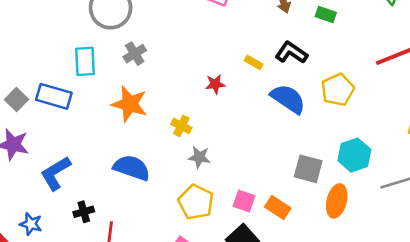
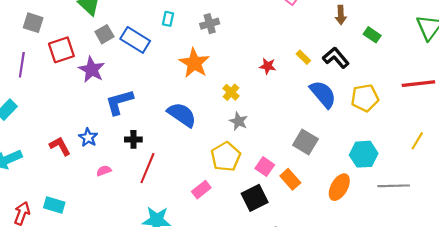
cyan rectangle: (85, 61) -> (168, 19), size x0.6
gray square: (308, 169) -> (305, 142), moved

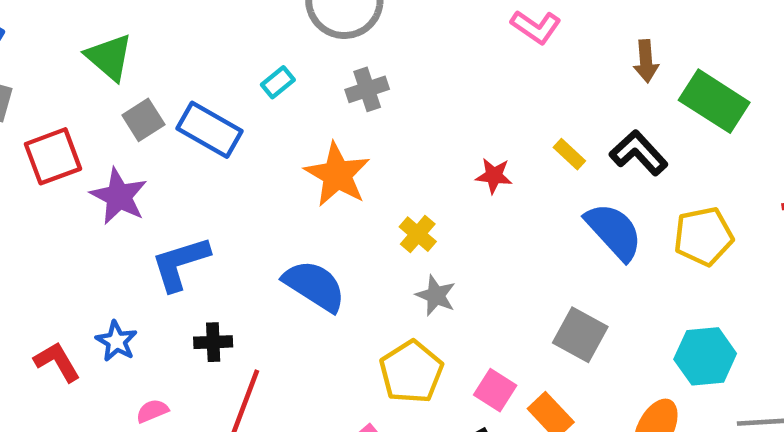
cyan rectangle: (168, 19) -> (278, 82), turned 40
green rectangle: (372, 35) -> (714, 101), size x1.8

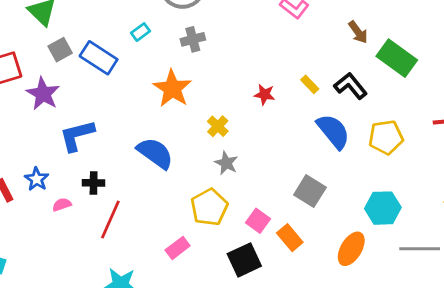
brown arrow: (646, 61) -> (358, 32), turned -35
pink semicircle: (152, 411) -> (62, 205), moved

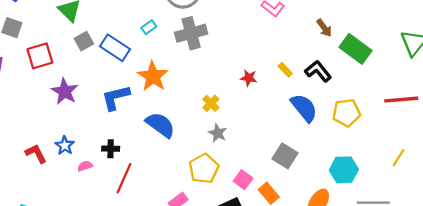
gray cross: (193, 39) -> (191, 33), size x1.6
orange star: (172, 89) -> (153, 76), moved
purple star: (43, 94) -> (65, 91), moved
blue L-shape: (77, 135) -> (116, 98), moved

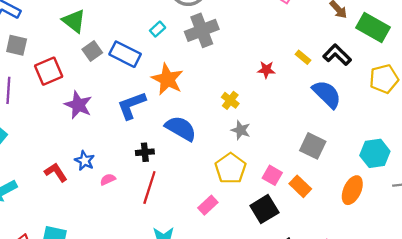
yellow pentagon: (346, 113) -> (384, 79), moved
black cross: (111, 149) -> (145, 152), moved

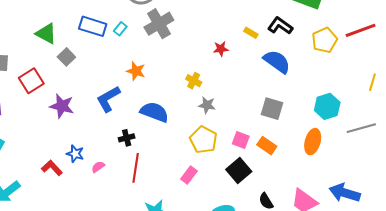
blue rectangle: (125, 54) -> (93, 26), moved
orange star: (167, 79) -> (136, 71), size x0.7

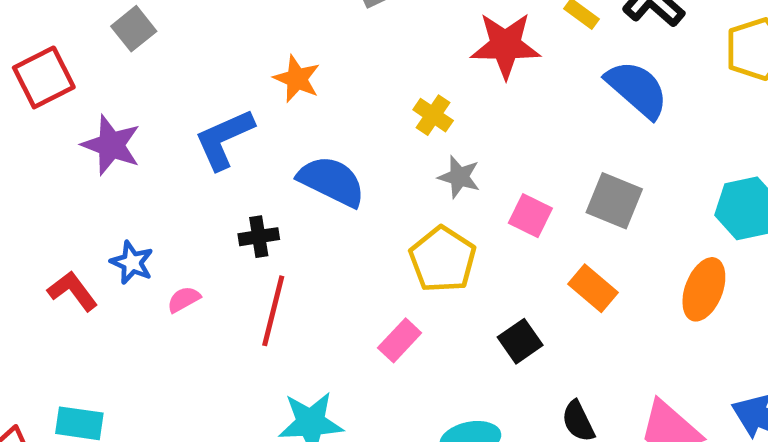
red star: (221, 49) -> (505, 45), size x1.8
pink square: (241, 140) -> (530, 216), moved
black square: (239, 170) -> (520, 341), size x0.7

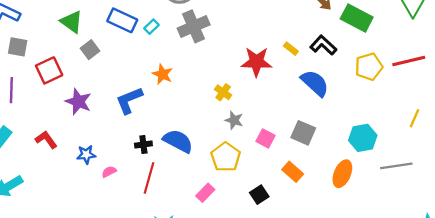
blue semicircle: (332, 181) -> (178, 141), moved
blue star: (132, 263) -> (86, 155), turned -30
red L-shape: (73, 291) -> (46, 140), moved

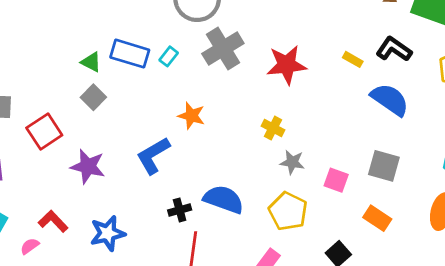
green triangle: (71, 22) -> (91, 62), moved, size x0.7
red star: (256, 62) -> (287, 65), moved
blue star: (86, 155) -> (108, 233), size x1.4
pink semicircle: (109, 172) -> (30, 246), moved

